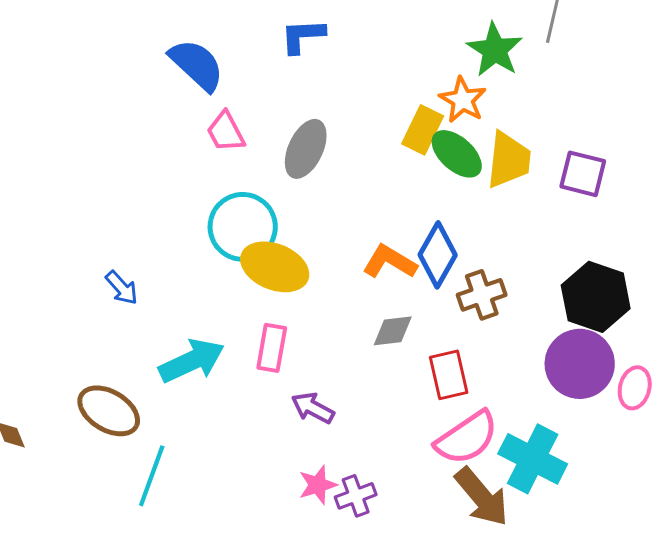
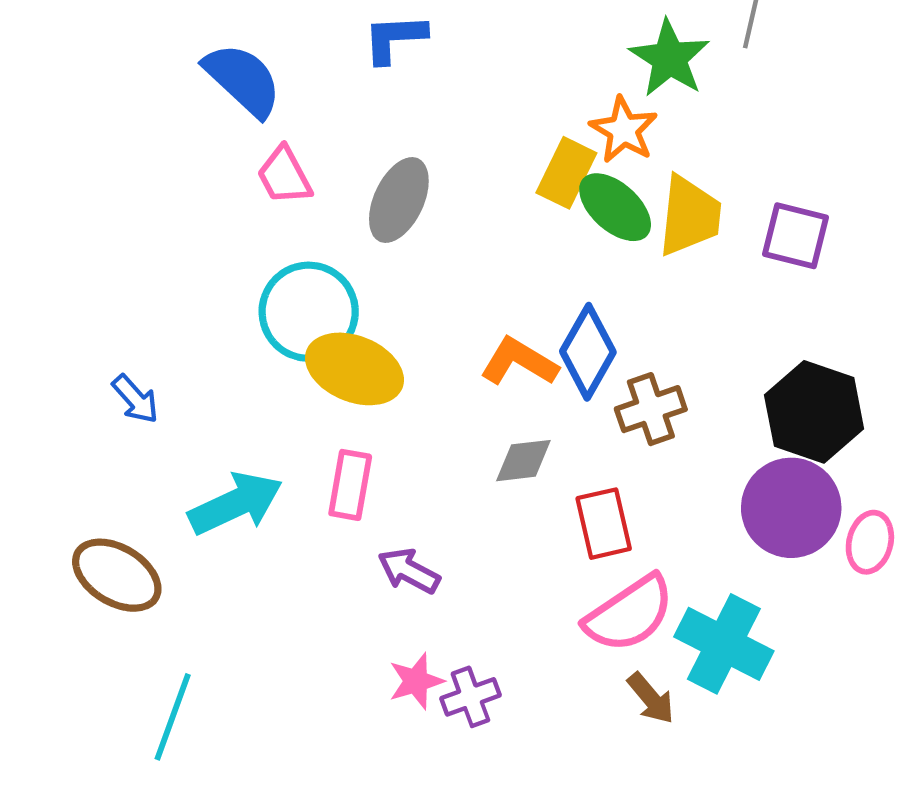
cyan line: (152, 476) -> (173, 717), moved
brown arrow: (482, 497) -> (651, 698), size x0.6

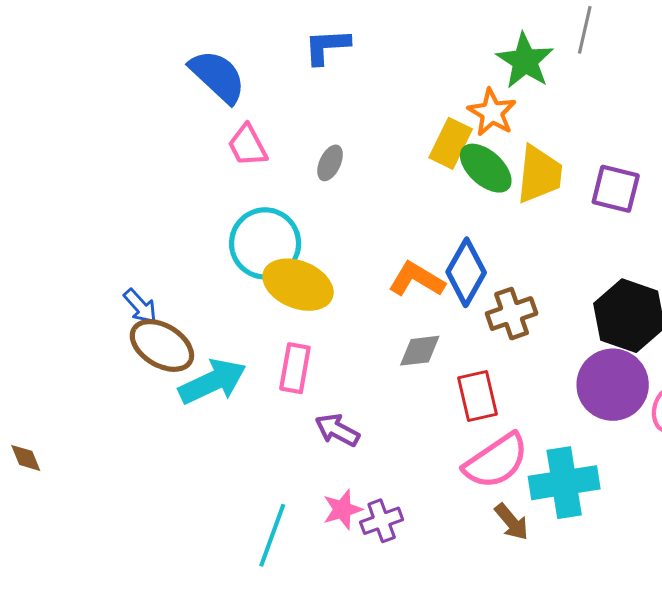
gray ellipse: (399, 200) -> (330, 163), size x0.6
brown ellipse: (117, 575) -> (162, 345), moved
cyan cross: (724, 644) -> (564, 483), turned -36
cyan line: (173, 717) -> (272, 535), moved

